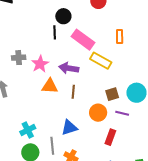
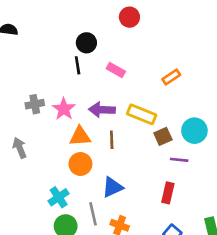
orange rectangle: (120, 37) -> (171, 77), moved, turned 64
pink rectangle: (83, 40) -> (116, 70), size x0.6
yellow rectangle: (101, 61) -> (142, 114), moved
orange circle: (98, 113) -> (80, 164), moved

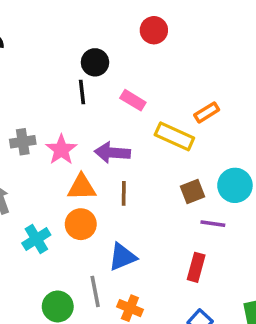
yellow rectangle: (142, 114) -> (174, 136), moved
cyan cross: (59, 197) -> (36, 239), moved

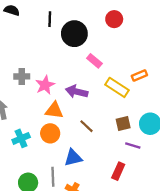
black circle: (95, 62) -> (74, 34), size x1.5
black line: (82, 92) -> (50, 19), moved
brown line: (124, 193) -> (86, 126), moved, turned -56

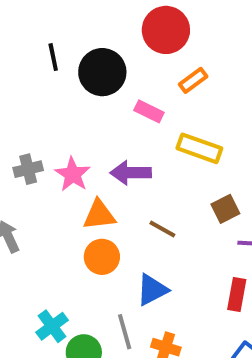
red circle: (114, 19) -> (166, 30), size x1.5
orange rectangle: (139, 75) -> (193, 80), moved
cyan cross: (21, 138) -> (52, 326), moved

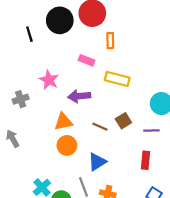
black circle: (102, 72) -> (60, 20), moved
orange rectangle: (193, 80) -> (110, 41), turned -49
pink star: (73, 174) -> (49, 80), moved
brown square: (225, 209) -> (123, 121), moved

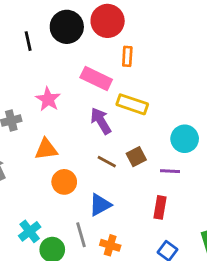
pink rectangle: (87, 60) -> (96, 79), size x1.5
purple arrow: (79, 96) -> (101, 121), moved, turned 60
orange triangle: (63, 122) -> (46, 149), moved

